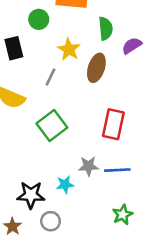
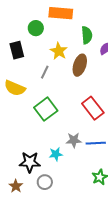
red rectangle: (113, 124) -> (93, 108), turned -50

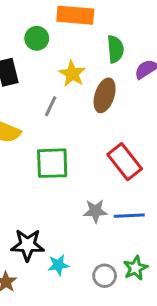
green square: (46, 109) -> (52, 163), turned 35
cyan star: (56, 154) -> (58, 265), moved
gray circle: (45, 182) -> (105, 276), moved

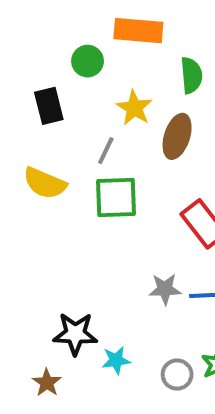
green square: (52, 163) -> (116, 197), moved

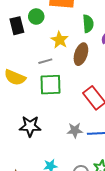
black rectangle: (49, 106) -> (17, 26), moved
gray line: (106, 151) -> (45, 61), turned 48
black star: (75, 334) -> (30, 126), moved

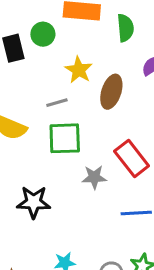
green semicircle: (88, 24) -> (125, 28), moved
gray star: (75, 130) -> (94, 177), moved

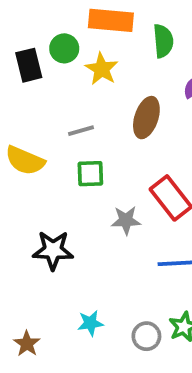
yellow star: (79, 70) -> (102, 69), moved
green square: (65, 138) -> (90, 174), size x0.7

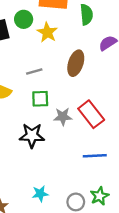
gray star: (126, 220) -> (63, 117), moved
black star: (53, 250) -> (32, 136), moved

